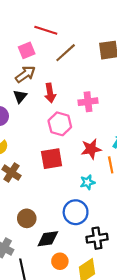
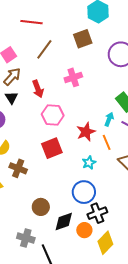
red line: (46, 30) -> (32, 22), moved
pink cross: (88, 102) -> (73, 77), moved
black cross: (97, 238) -> (97, 213), moved
orange circle: (60, 261) -> (84, 230), moved

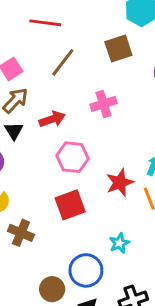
red arrow: (38, 89) -> (52, 119), turned -90
cyan star: (89, 163) -> (119, 243), moved
blue circle: (84, 192) -> (86, 270), moved

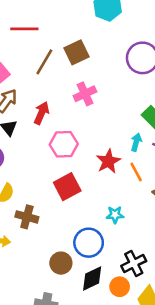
brown square: (118, 49) -> (77, 52), moved
red arrow: (52, 119) -> (41, 113), turned -40
cyan star: (119, 243) -> (115, 215), turned 30

